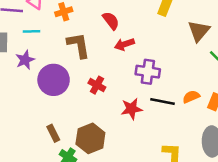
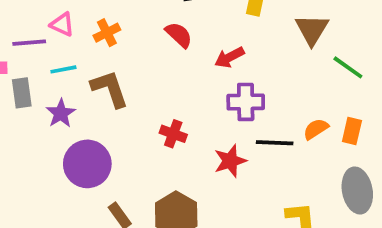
red arrow: (124, 44) -> (229, 57), moved
brown L-shape: (79, 45) -> (110, 89), moved
purple circle: (54, 80) -> (87, 164), moved

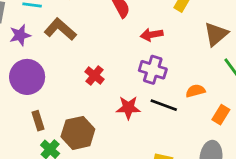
brown L-shape: (110, 89) -> (60, 29), turned -48
orange semicircle: (316, 129) -> (195, 91), moved

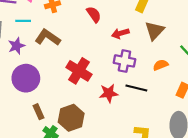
brown triangle: (216, 34) -> (155, 31), moved
red cross: (94, 75) -> (79, 71), size x1.6
orange semicircle: (195, 91) -> (161, 65), moved

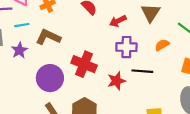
purple circle: (26, 78) -> (50, 78), moved

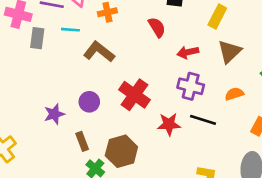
purple star: (19, 50) -> (54, 114), moved
purple circle: (50, 78) -> (89, 102), size x0.6

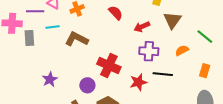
purple circle: (89, 102) -> (87, 85), moved
purple star: (54, 114) -> (50, 79), moved

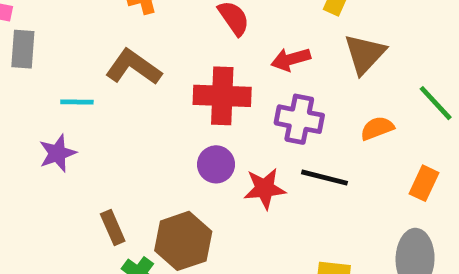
cyan line: (53, 27) -> (77, 102), moved
red cross: (109, 65) -> (222, 96), moved, turned -30
purple circle: (87, 85) -> (216, 164), moved

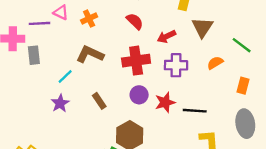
cyan line: (77, 102) -> (65, 76), turned -35
black line: (325, 178) -> (195, 111), moved
brown rectangle: (113, 228) -> (99, 101), moved

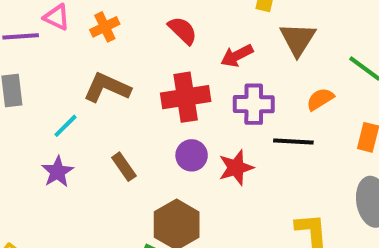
black line: (195, 111) -> (293, 141), moved

